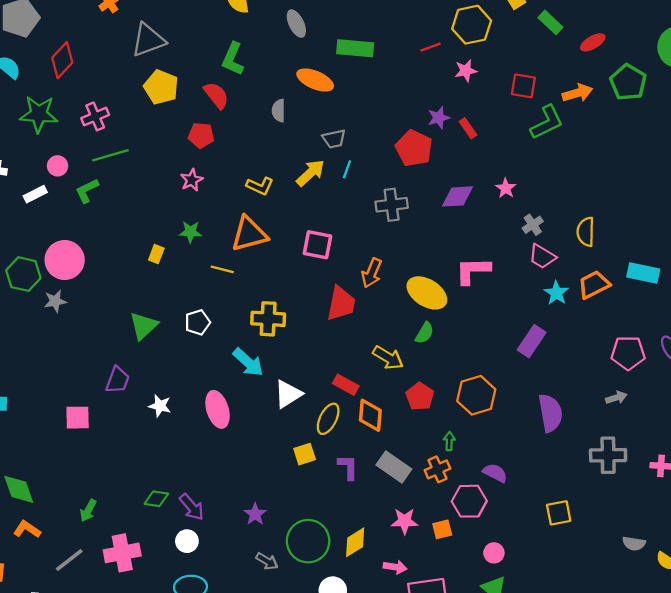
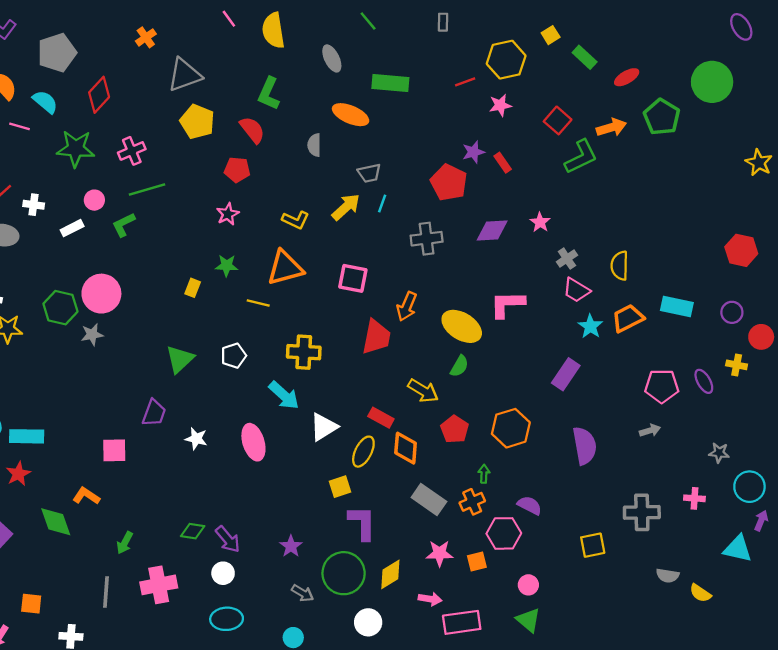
red square: (523, 86) -> (558, 120), turned 32
gray cross: (608, 455) -> (642, 512), moved
purple L-shape: (348, 467) -> (362, 523), moved, size x1.4
orange L-shape: (27, 529) -> (86, 496), moved
gray line: (69, 560) -> (106, 592), turned -48

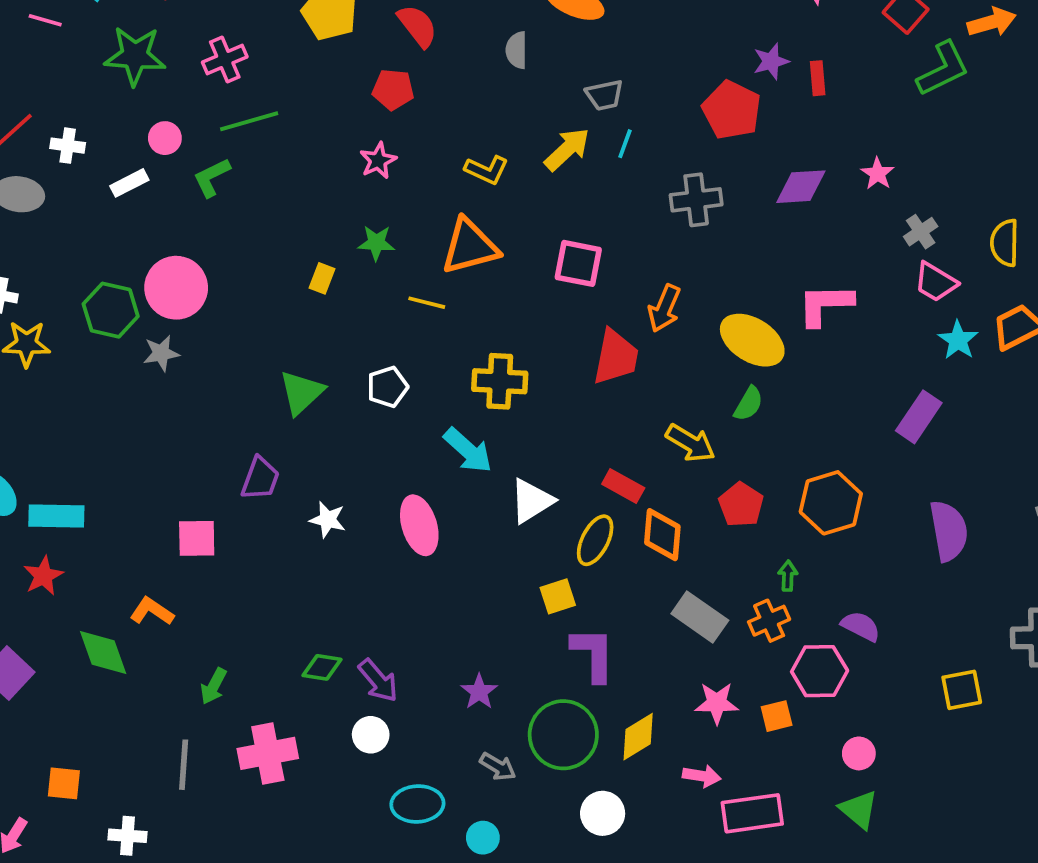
red rectangle: (503, 163) -> (818, 78), turned 30
cyan ellipse: (227, 619) -> (417, 804), moved

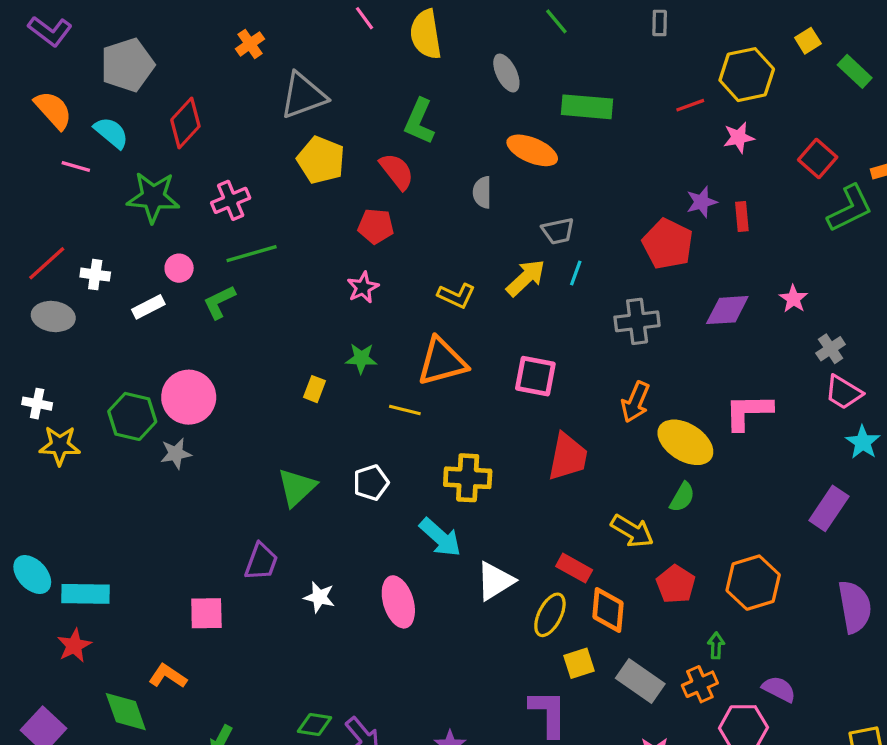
orange arrow: (664, 308) -> (635, 402), moved
yellow square: (558, 596) -> (579, 663), moved

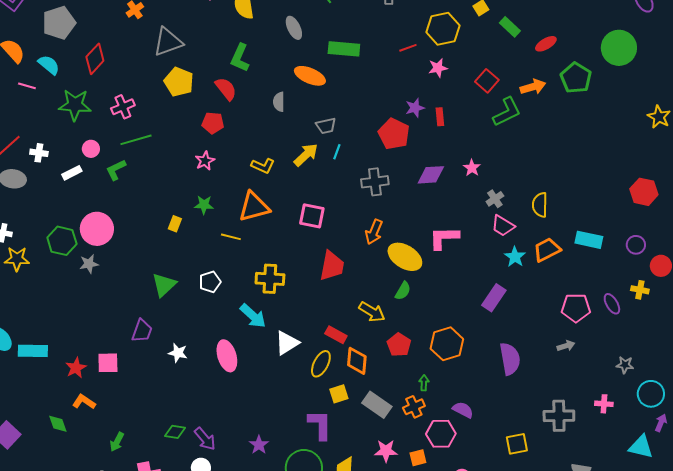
red star: (74, 645) -> (76, 368), moved
green diamond: (126, 712) -> (58, 424), size x0.7

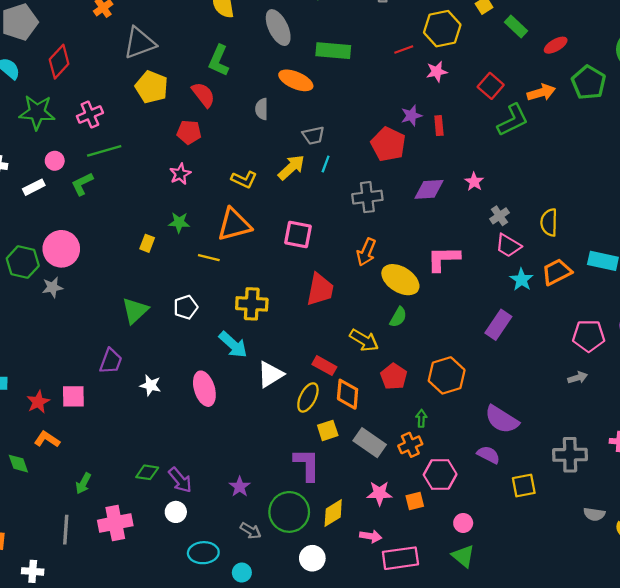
gray ellipse: (294, 28) -> (278, 28), size x1.4
purple semicircle: (510, 359) -> (502, 419), moved, turned 132
purple semicircle: (463, 410) -> (488, 455), moved

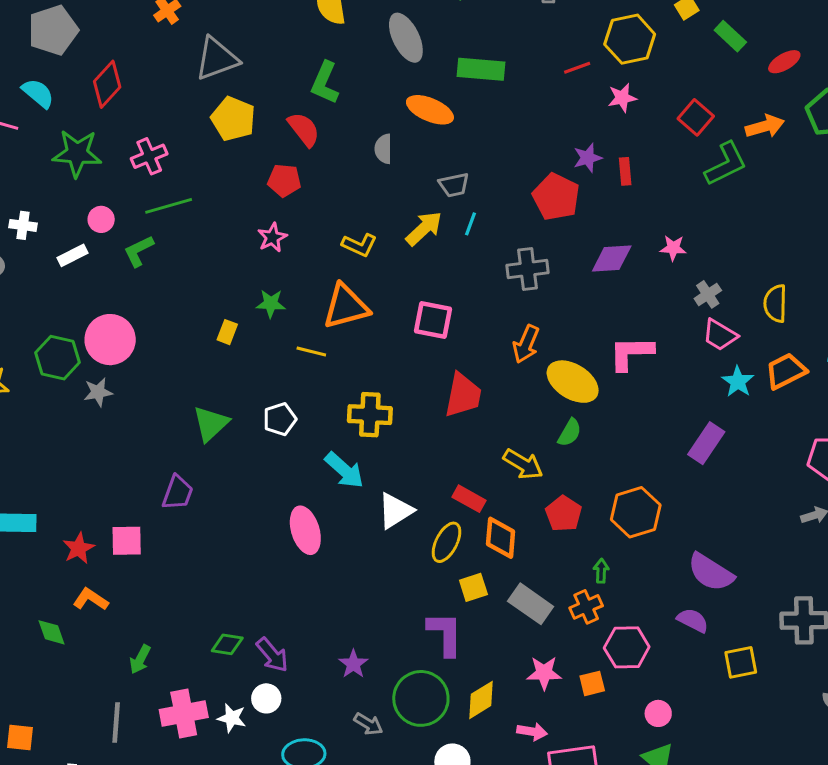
pink star: (474, 182) -> (673, 248), turned -30
white star: (150, 385) -> (232, 718), moved

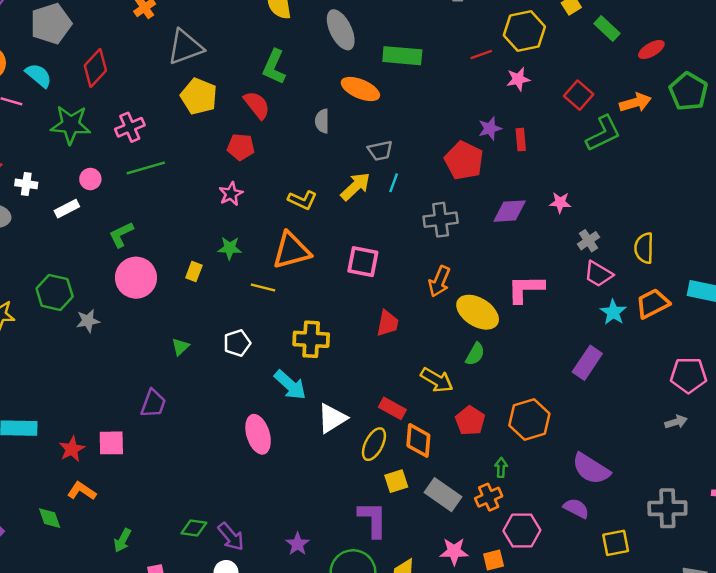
green L-shape: (139, 251) -> (121, 235), moved
pink circle: (110, 340) -> (136, 278), moved
red trapezoid: (463, 395) -> (388, 323), size x0.7
green triangle: (211, 424) -> (180, 347), size x0.6

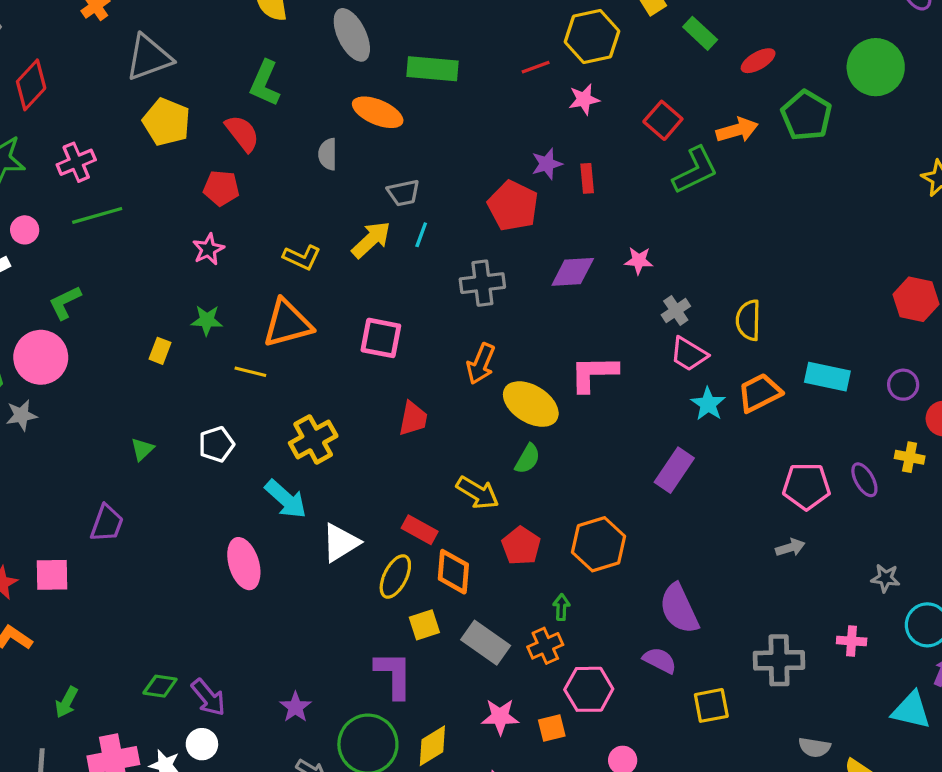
pink circle: (136, 278) -> (41, 357), moved
yellow cross: (311, 339) -> (313, 439), turned -32
purple semicircle: (591, 469) -> (679, 609), turned 33

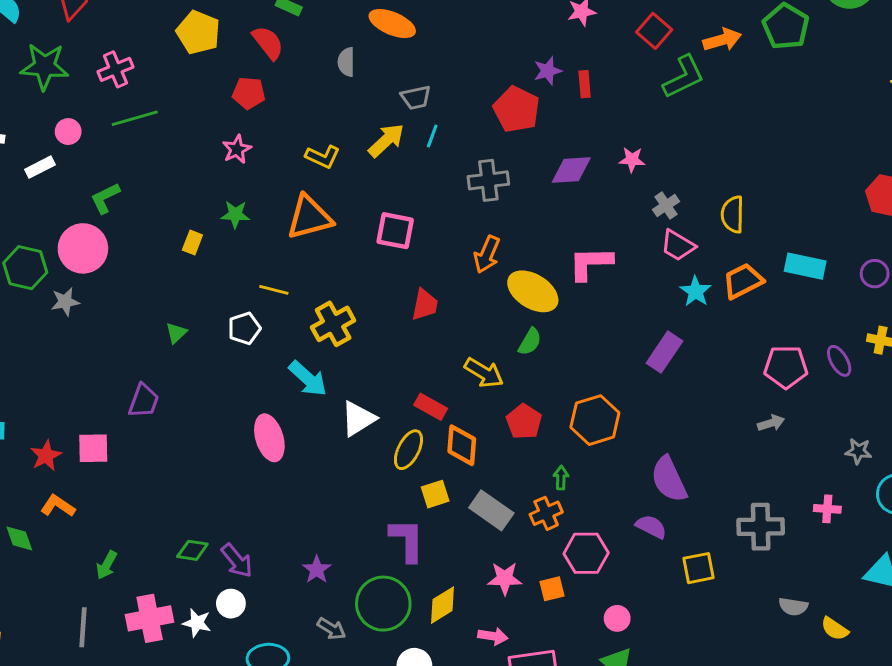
yellow line: (250, 372) -> (274, 290), moved

